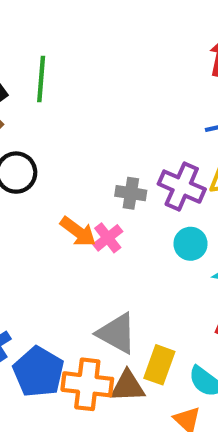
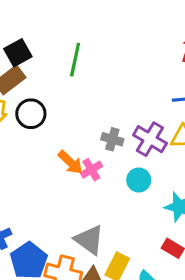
green line: (41, 79) -> (75, 60), moved
cyan circle: (191, 244) -> (139, 180), moved

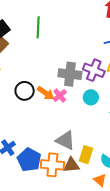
black circle: (31, 114) -> (25, 91), moved
gray cross: (112, 139) -> (70, 74), size x1.6

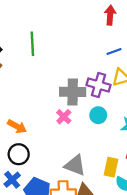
black circle: (25, 91) -> (19, 154), moved
orange arrow: (46, 93) -> (17, 126), moved
yellow rectangle: (86, 155) -> (111, 167), moved

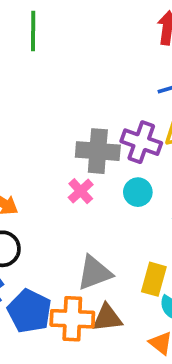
green line: (32, 44) -> (33, 31), moved
gray triangle: (75, 165) -> (94, 273), turned -45

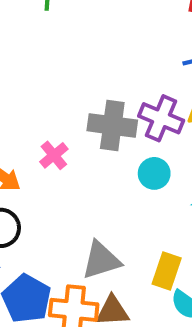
pink cross: (81, 191) -> (54, 155), moved

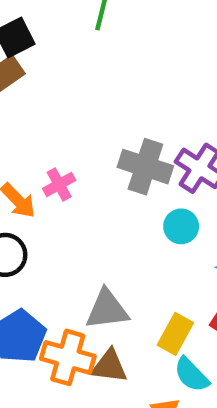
pink cross: (54, 155) -> (59, 184), moved

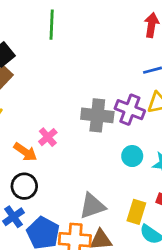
cyan circle: (181, 226) -> (132, 156), moved

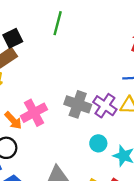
pink cross: (48, 137) -> (34, 113), size x1.6

